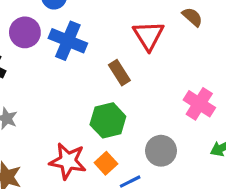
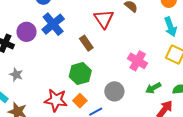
purple circle: (25, 32) -> (26, 32), moved
blue cross: (68, 41) -> (53, 24), turned 30

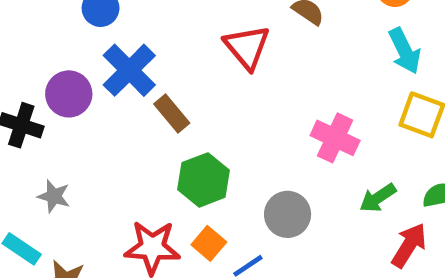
brown rectangle: (86, 43) -> (172, 114), moved

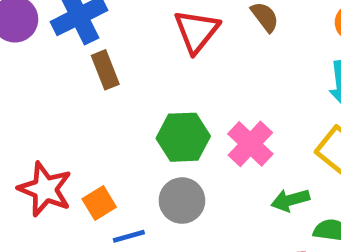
green hexagon: (204, 180) -> (183, 137), moved
green arrow: (378, 198) -> (290, 200), moved

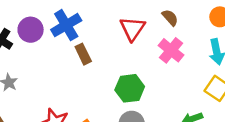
pink cross: (250, 144) -> (171, 50), moved

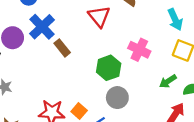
pink cross: (171, 50) -> (139, 50), moved

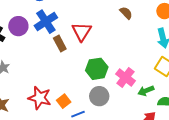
red triangle: (99, 16) -> (82, 32), moved
pink cross: (139, 50) -> (125, 77), moved

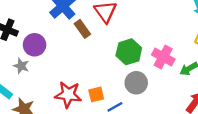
purple circle: (18, 26) -> (35, 45), moved
orange square: (64, 101) -> (96, 94), turned 32

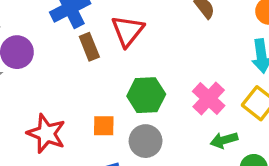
pink cross: (163, 57) -> (209, 98), moved
orange square: (96, 94) -> (104, 126), moved

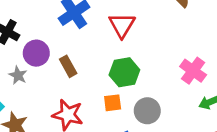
brown rectangle: (89, 47) -> (68, 66), moved
green hexagon: (146, 95) -> (124, 72), moved

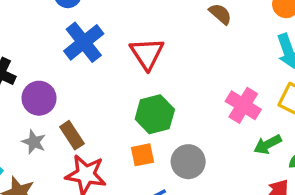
brown rectangle: (68, 66) -> (72, 135), moved
gray star: (18, 75) -> (34, 142), moved

